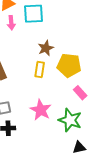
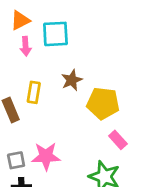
yellow rectangle: (40, 69) -> (34, 92), moved
pink star: (41, 110) -> (46, 156), moved, turned -30

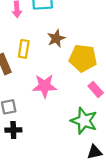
pink star: (46, 156) -> (45, 86), moved

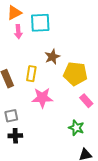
yellow rectangle: (24, 49) -> (31, 74), moved
green star: (84, 121) -> (76, 128), size x0.7

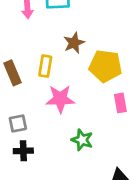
pink rectangle: (86, 101) -> (120, 103), turned 32
green star: (76, 128) -> (82, 140), moved

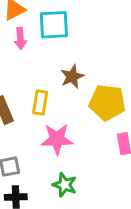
green star: (82, 140) -> (65, 185), moved

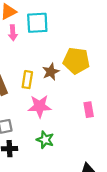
brown star: (72, 77) -> (51, 72), moved
yellow pentagon: (107, 103) -> (76, 61), moved

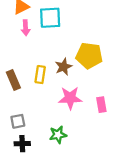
pink star: (40, 106) -> (70, 98), moved
green star: (45, 140) -> (58, 135), turned -30

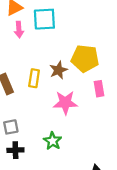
pink rectangle: (101, 105) -> (99, 89), moved
green star: (58, 135) -> (53, 141), turned -30

